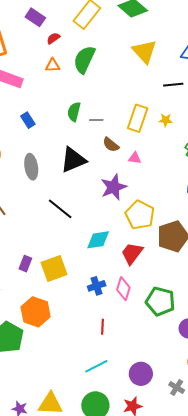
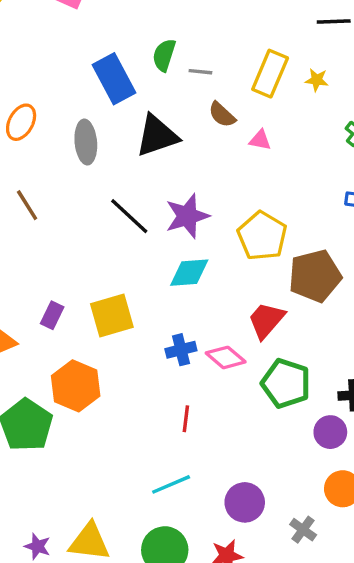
blue rectangle: (28, 120) -> (114, 79), moved, size x1.8
purple star: (114, 187) -> (187, 216), moved
red trapezoid: (132, 253) -> (266, 320), moved
purple rectangle: (25, 264) -> (52, 315), moved
pink diamond: (123, 289) -> (226, 357), turned -70

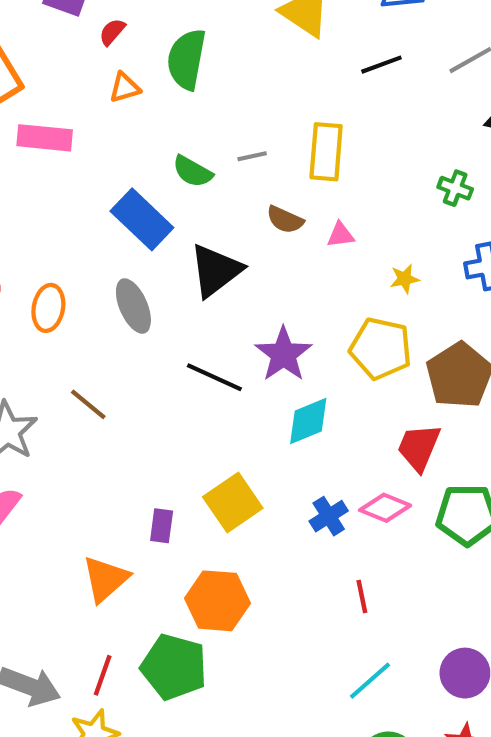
green semicircle: (164, 55) -> (192, 171), turned -60
gray line: (200, 72) -> (252, 156), moved
yellow star: (317, 80) -> (405, 279), moved

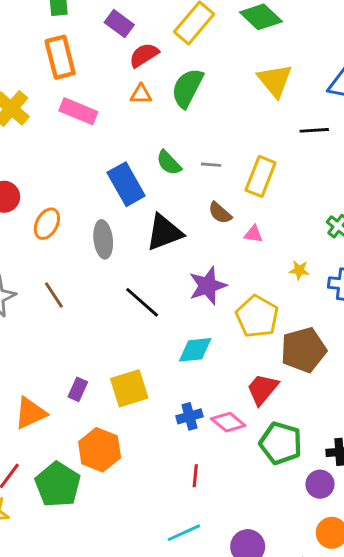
red semicircle: (112, 32) -> (144, 55), size x1.5
yellow star: (405, 279) -> (299, 270), moved
purple star: (283, 354) -> (208, 286), moved

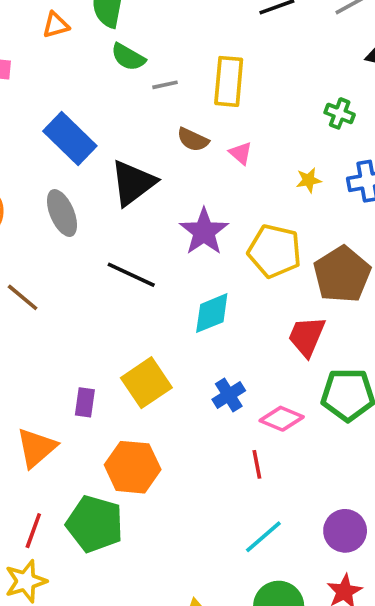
green semicircle: (169, 163) -> (128, 57), moved
pink triangle: (253, 234) -> (241, 153), turned 48
pink diamond: (228, 422) -> (282, 419), moved

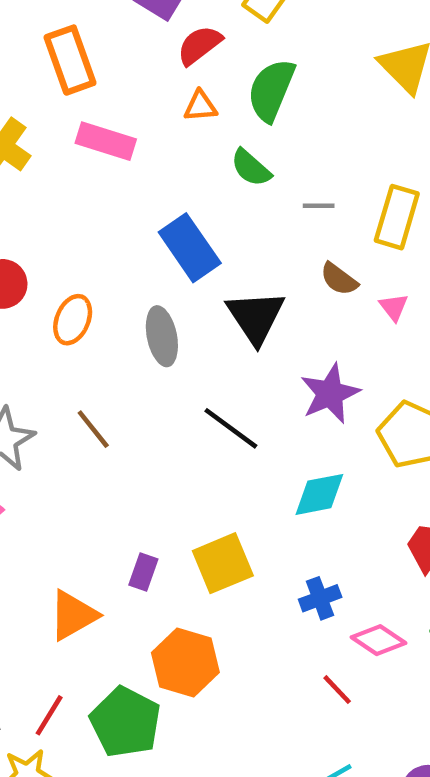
green semicircle: (128, 57) -> (251, 168), moved
black triangle: (133, 183) -> (256, 317), turned -38
red line: (257, 464) -> (337, 690), turned -44

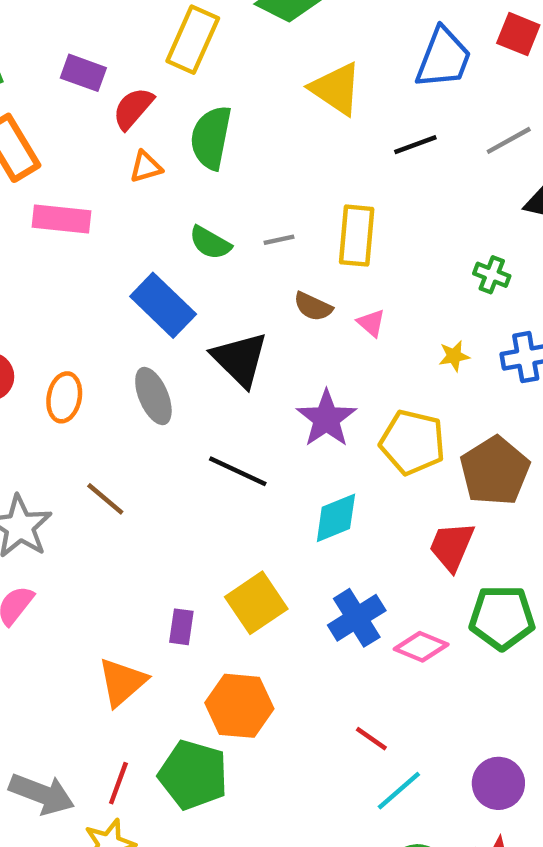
green semicircle: (251, 168) -> (210, 243), moved
blue cross: (320, 598) -> (357, 618), size x1.4
red line: (337, 690) -> (371, 739), moved

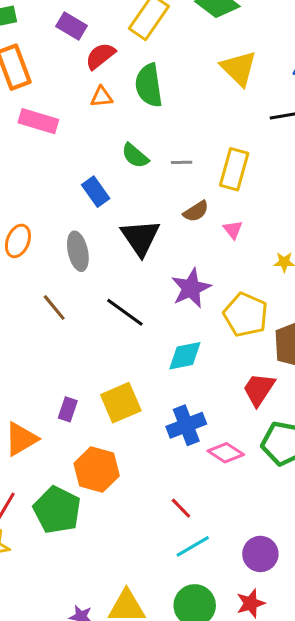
green semicircle: (211, 138) -> (149, 85), turned -30
blue rectangle: (163, 305) -> (96, 192), size x0.7
brown semicircle: (313, 307) -> (196, 211), turned -68
brown line: (105, 499) -> (54, 308), moved

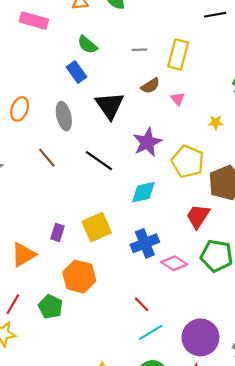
green semicircle: (135, 156) -> (87, 45), moved
green pentagon: (57, 510) -> (50, 307), size x0.7
purple circle: (260, 554) -> (200, 337), size x1.4

